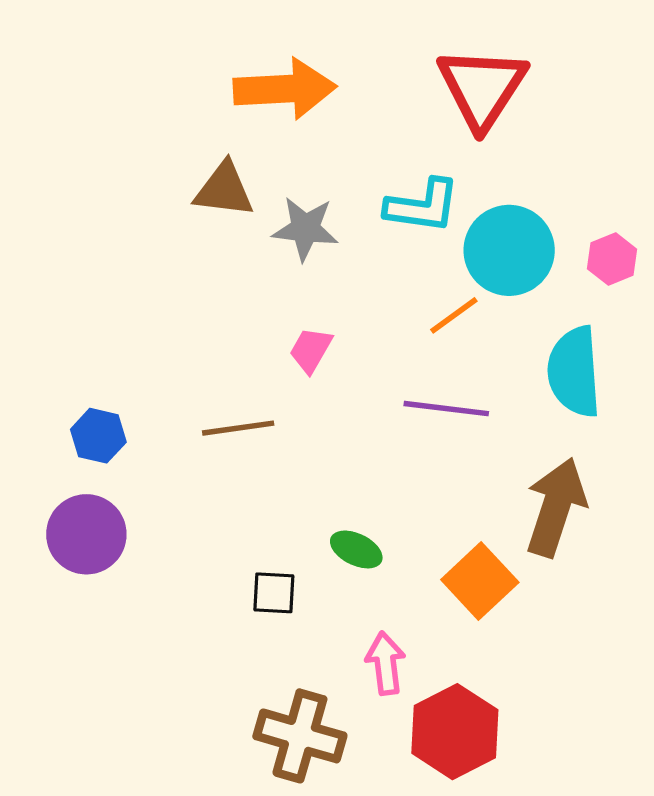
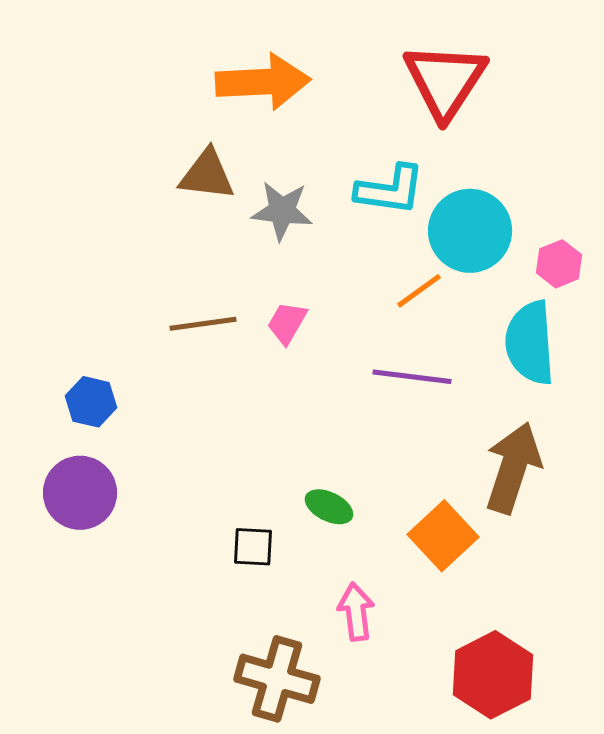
pink hexagon: (612, 259) -> (559, 264), moved
brown line: (238, 428) -> (203, 324), moved
red hexagon: (455, 732) -> (493, 675), moved

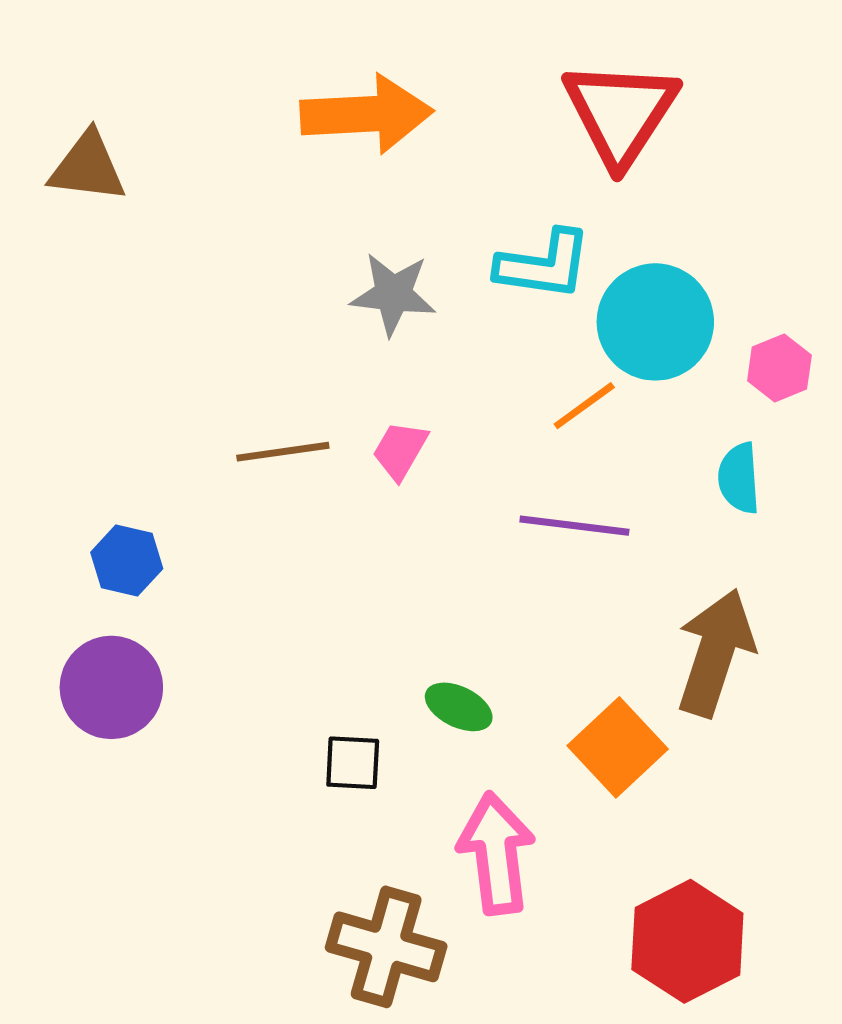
brown triangle: (207, 175) -> (88, 167), moved
cyan semicircle: (530, 343) -> (739, 478), size x0.6
pink arrow: (356, 612) -> (496, 853), size x1.5

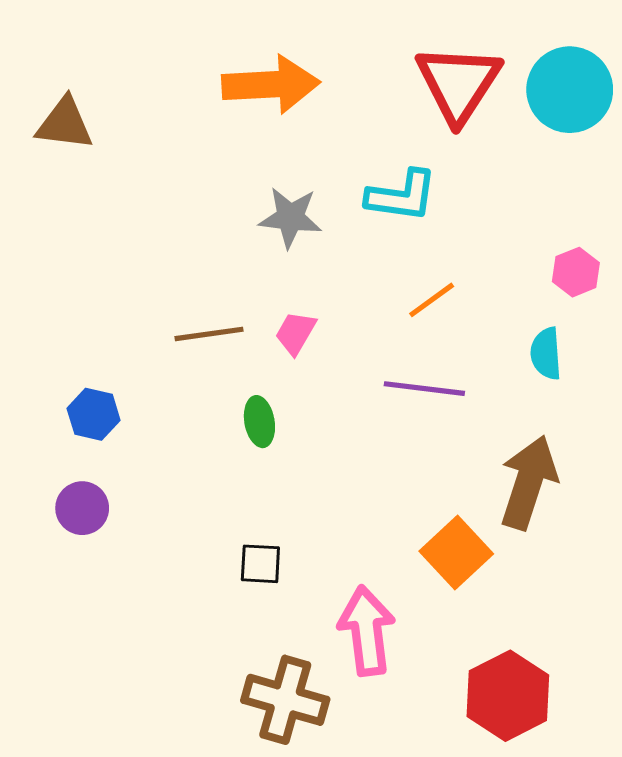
cyan circle: (655, 322) -> (570, 90), moved
purple circle: (111, 687) -> (82, 508), size x0.7
green ellipse: (459, 707) -> (259, 422), moved, turned 54

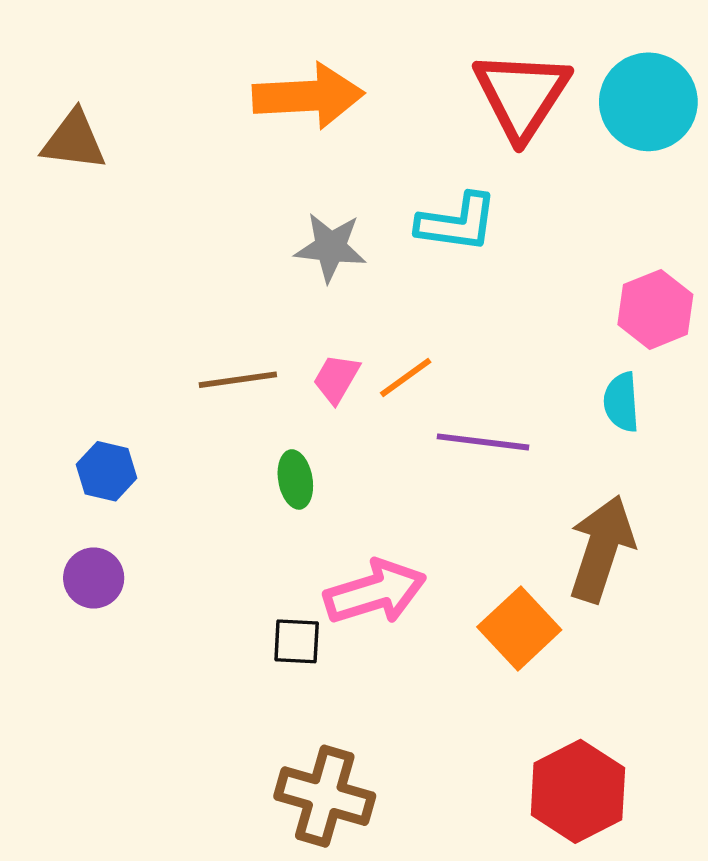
pink hexagon: (576, 272) -> (655, 309), size x1.4
orange line: (432, 300) -> (406, 377), moved
pink arrow: (367, 631) -> (375, 592), moved, turned 80

